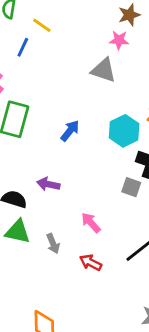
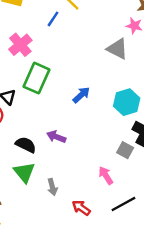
pink arrow: (91, 223) -> (106, 175), moved
green triangle: (18, 232) -> (24, 172), turned 30

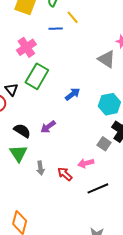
blue line: (53, 19) -> (56, 29), turned 48
purple arrow: (56, 137) -> (48, 127), turned -63
pink arrow: (106, 175) -> (86, 163), turned -77
red arrow: (81, 208) -> (65, 174), moved

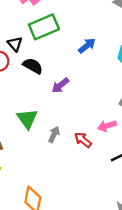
green rectangle: (37, 76) -> (44, 27), turned 40
black semicircle: (22, 131) -> (33, 66), moved
gray arrow: (40, 168) -> (54, 135), turned -144

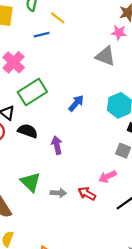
purple arrow: (60, 85) -> (57, 145), turned 126
gray arrow: (54, 135) -> (58, 193), turned 77

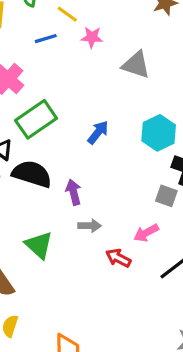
pink star: (119, 33) -> (92, 37), moved
black semicircle: (28, 131) -> (32, 174), size x1.4
gray arrow: (58, 193) -> (90, 226), moved

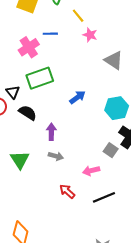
blue line: (46, 39) -> (50, 34), moved
black semicircle: (32, 174) -> (28, 113), size x0.7
red arrow: (118, 258) -> (67, 191), moved

